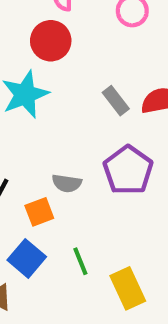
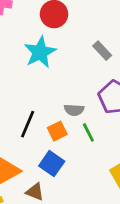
green line: (80, 261) -> (88, 132), moved

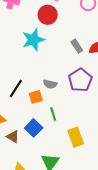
green line: (88, 132) -> (53, 114), moved
blue square: (52, 164) -> (34, 128), moved

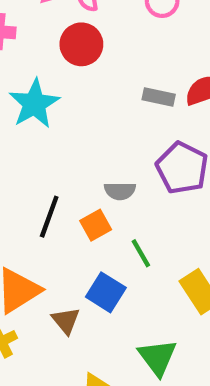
cyan star: (33, 40) -> (34, 104), moved
gray rectangle: (77, 46) -> (159, 97), turned -32
brown triangle: (13, 137) -> (66, 321), turned 32

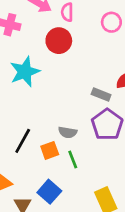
gray rectangle: (159, 97) -> (101, 95), moved
green line: (141, 253) -> (73, 160), moved

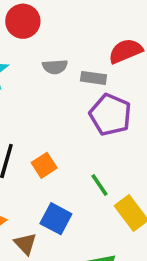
gray semicircle: (68, 132) -> (55, 67), moved
green line: (73, 160) -> (100, 185), moved

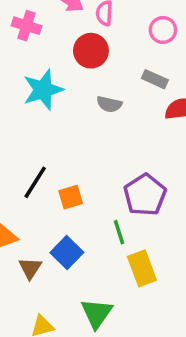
gray rectangle: (93, 78) -> (155, 79), moved
purple pentagon: (110, 115) -> (145, 195), moved

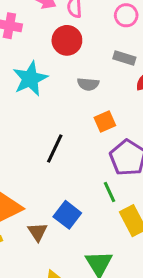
black line: (35, 182) -> (55, 148), moved
orange square: (71, 197) -> (105, 122), moved

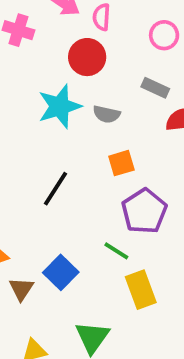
cyan star: (30, 79) -> (60, 106), moved
green line: (110, 192) -> (116, 251), turned -40

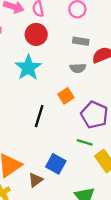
gray semicircle: (106, 114) -> (78, 68), moved
orange square: (121, 163) -> (66, 96), moved
brown triangle: (21, 289) -> (36, 180), turned 35

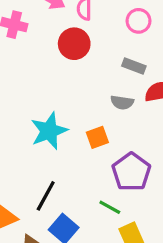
cyan star: (28, 68) -> (49, 131), moved
black line: (39, 116) -> (46, 196), moved

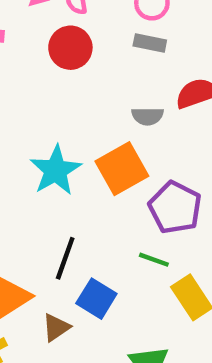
gray rectangle: (134, 66) -> (150, 43), moved
orange square: (97, 137) -> (122, 169), size x1.6

